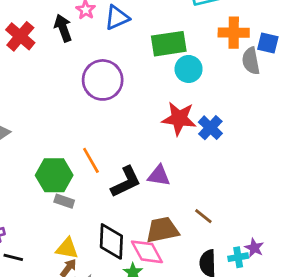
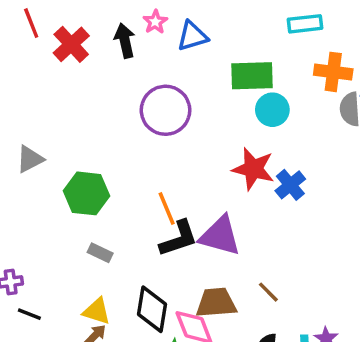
orange line: (91, 160) -> (167, 209), moved
green hexagon: (54, 175) -> (86, 193), moved
purple triangle: (159, 176) -> (220, 236), size x1.5

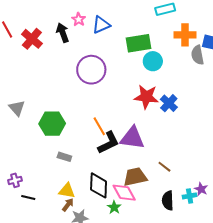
gray triangle: (30, 159) -> (17, 108), turned -36

